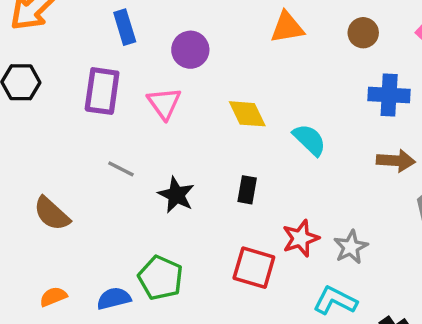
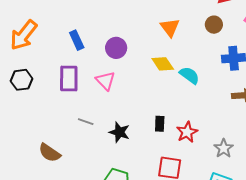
orange triangle: (287, 27) -> (170, 27), turned -50
yellow diamond: (247, 114) -> (163, 64), moved
cyan semicircle: (309, 140) -> (189, 75), moved
red star: (301, 238) -> (187, 132), moved

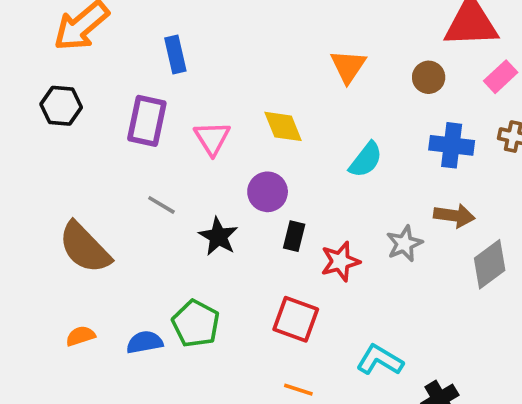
purple circle: (116, 48) -> (268, 192), moved
yellow diamond: (163, 64) -> (283, 126), moved
cyan semicircle: (189, 75) -> (366, 160), turned 80
gray star: (224, 148) -> (404, 244), moved
brown semicircle: (50, 153) -> (85, 248), size x1.4

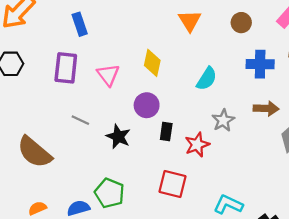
yellow diamond: (283, 126) -> (152, 63), turned 40
gray star: (404, 244) -> (223, 120), moved

